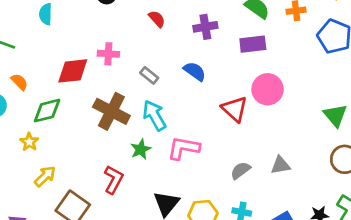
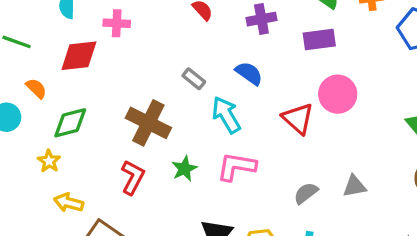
pink cross: (108, 54) -> (117, 23), moved
red diamond: (73, 71) -> (79, 56), moved
cyan arrow: (154, 115) -> (226, 115), moved
yellow arrow: (45, 176) -> (69, 203), turned -120
red L-shape: (113, 180) -> (133, 177), moved

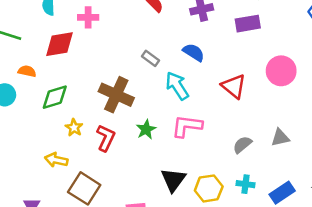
orange semicircle: (36, 88) -> (27, 71), turned -30
pink circle: (338, 94) -> (281, 71), moved
yellow star: (49, 161) -> (74, 128), moved

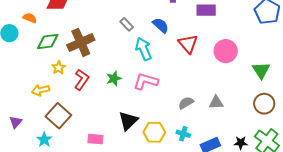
red triangle: (234, 86) -> (188, 44), moved
brown cross: (116, 95) -> (81, 42), moved, turned 32
yellow arrow: (56, 160) -> (41, 90), turned -36

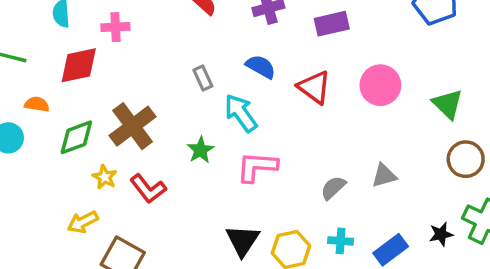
gray rectangle: (127, 24) -> (203, 78), turned 32
green star: (114, 78) -> (200, 150), moved
red L-shape: (82, 80) -> (148, 189), turned 120

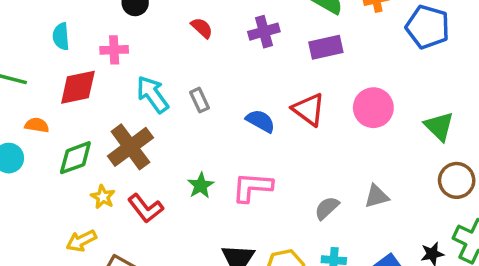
blue semicircle: (261, 67) -> (260, 121), moved
cyan arrow: (241, 113) -> (153, 94), moved
green star: (200, 150) -> (201, 185), moved

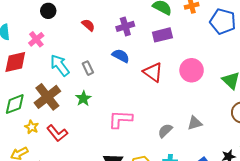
pink cross: (114, 50) -> (36, 39), turned -35
blue semicircle: (260, 121) -> (121, 56), moved
green star: (201, 185) -> (83, 98), moved

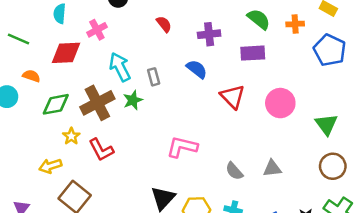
green star: (83, 98) -> (133, 100), moved
gray semicircle: (165, 131) -> (234, 171), turned -98

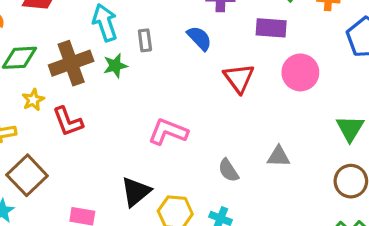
pink circle: (280, 103) -> (300, 72), moved
gray triangle: (272, 168) -> (279, 156), moved

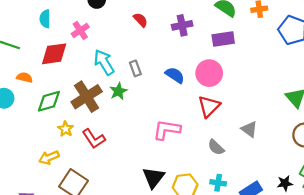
blue semicircle: (199, 38) -> (175, 75), moved
pink circle: (300, 72) -> (209, 73), moved
red triangle: (239, 78) -> (209, 106), moved, turned 35
gray triangle: (279, 156) -> (249, 129), turned 48

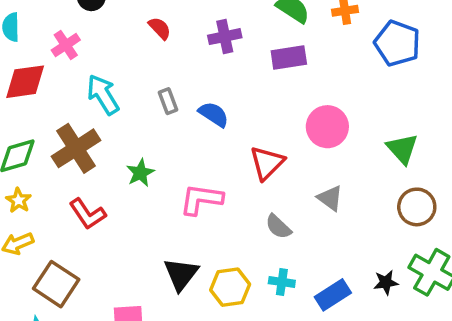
gray rectangle: (135, 68) -> (168, 101), moved
pink circle: (209, 73) -> (327, 127), moved
green star: (118, 91) -> (140, 173), moved
yellow star: (66, 129) -> (18, 200), moved

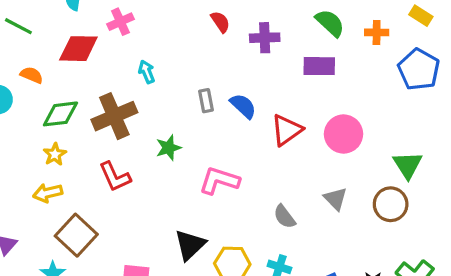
red semicircle: (160, 28) -> (220, 22), moved
cyan arrow: (103, 95) -> (147, 72), size x0.6
gray rectangle: (168, 101) -> (206, 101), moved
red triangle: (267, 163) -> (287, 130), moved
brown circle: (417, 207) -> (391, 204), moved

